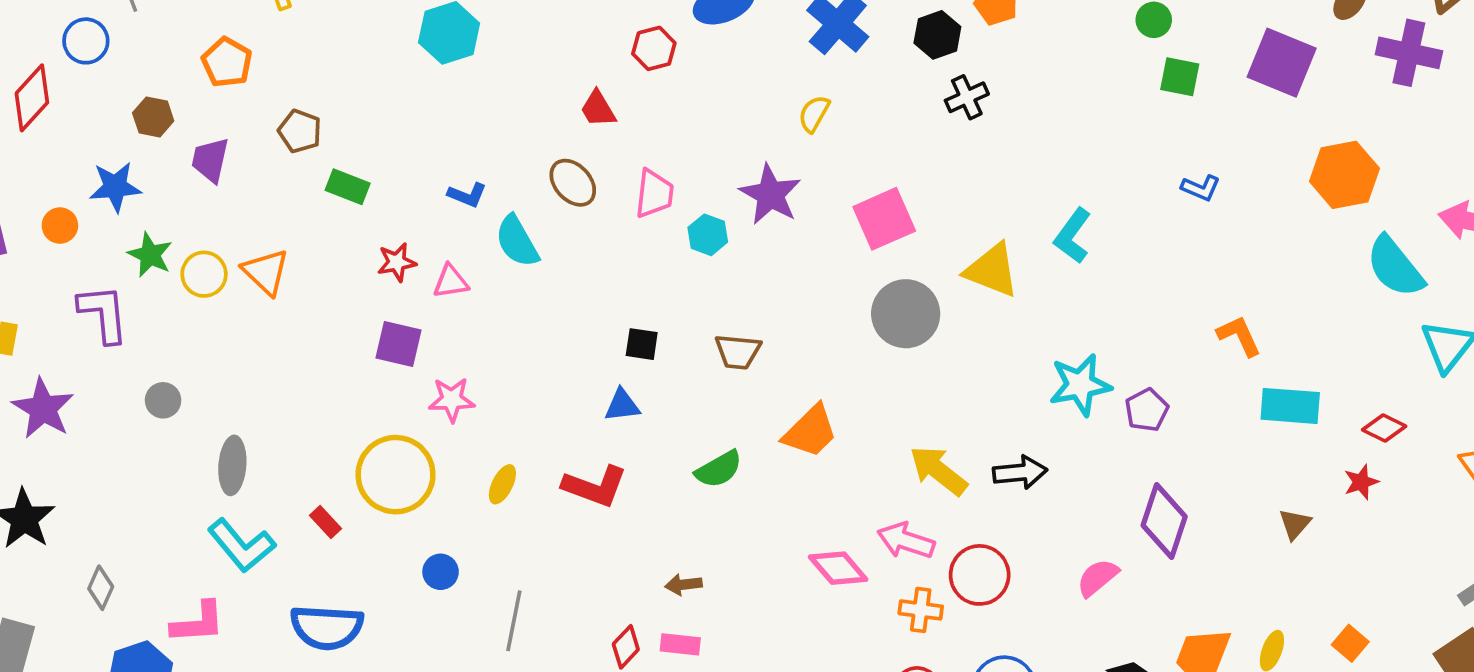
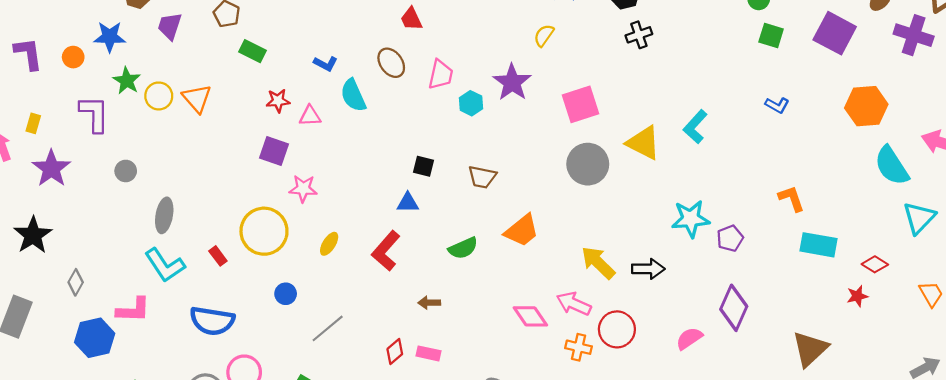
red L-shape: (595, 486) -> (386, 251), turned 105
brown triangle: (1295, 524) -> (810, 349), moved, size x1.8
brown arrow: (683, 585) -> (429, 303), moved
gray line: (514, 621) -> (328, 328), turned 33

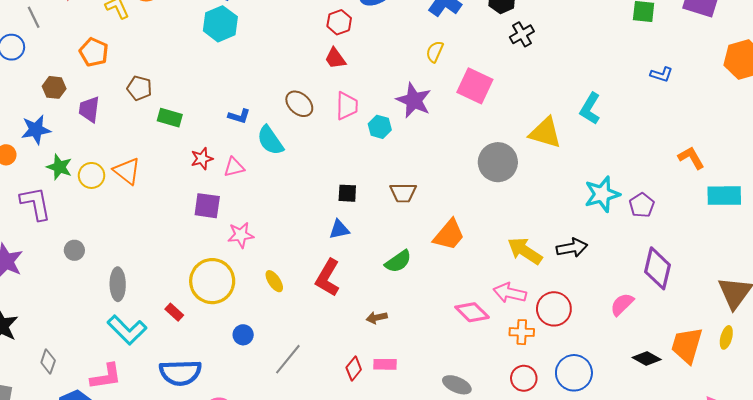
red trapezoid: (411, 19) -> (335, 58), moved
pink square: (580, 104) -> (475, 86), moved, turned -36
yellow ellipse: (329, 244) -> (274, 281), turned -55

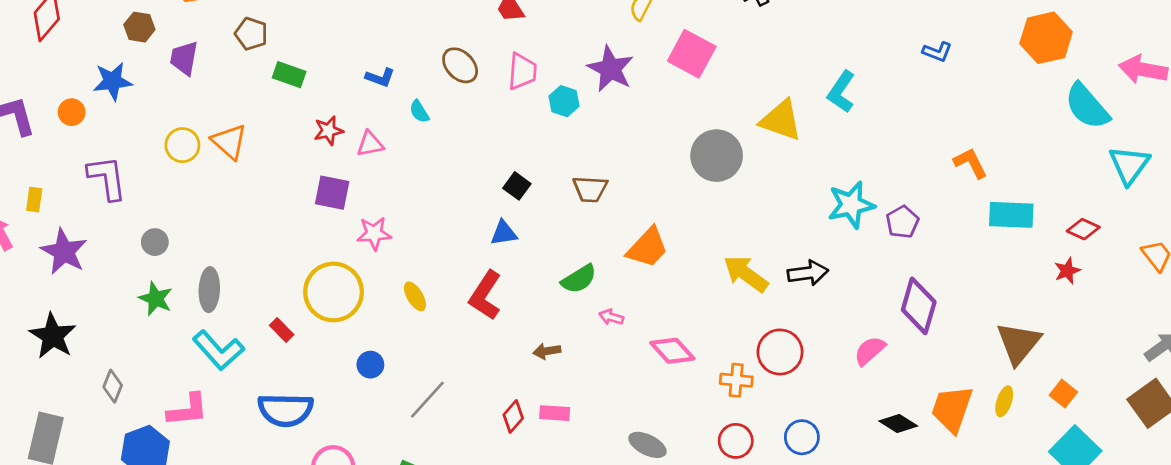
cyan semicircle: (270, 140) -> (419, 111), size x0.6
green star: (59, 167) -> (156, 299), moved
black square: (347, 193) -> (517, 186), turned 30
pink arrow: (510, 293) -> (611, 317), moved, size x0.6
blue circle: (574, 373) -> (802, 437), size x0.7

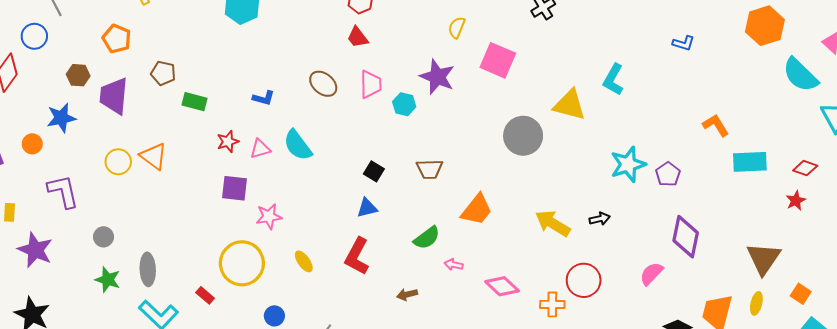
purple trapezoid: (184, 58) -> (114, 96), size x1.4
cyan semicircle: (419, 111) -> (298, 145), moved, size x1.8
black arrow: (808, 273) -> (600, 219), size x0.7

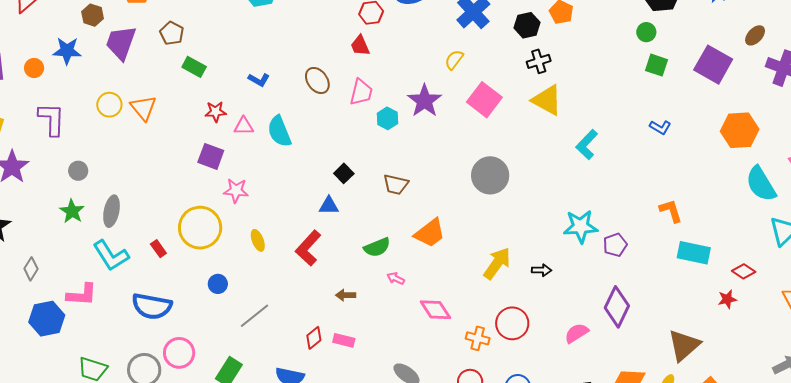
yellow triangle: (570, 105) -> (547, 100), moved
yellow arrow: (553, 223) -> (497, 263), turned 80

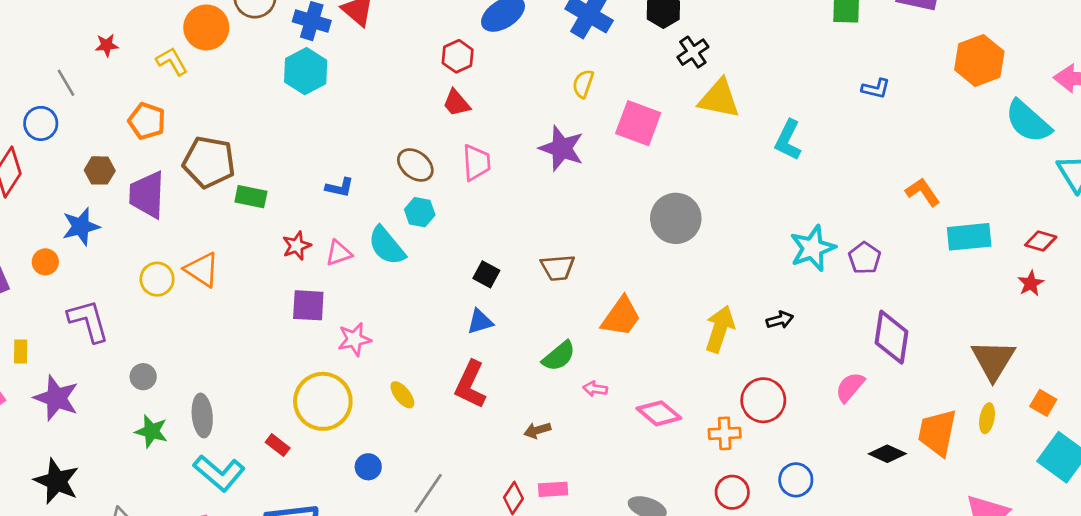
brown pentagon: (172, 33) -> (209, 162), size x1.6
cyan hexagon: (387, 118) -> (420, 212), moved

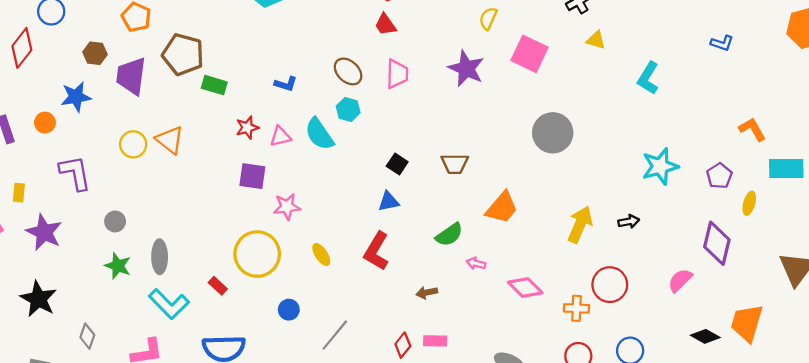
yellow triangle: (719, 99) -> (596, 40), size x0.6
purple pentagon: (865, 258) -> (719, 176), moved
yellow ellipse: (987, 418) -> (749, 203), moved

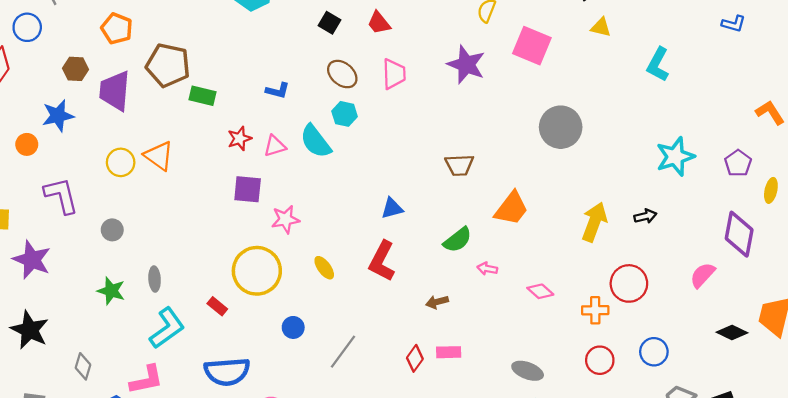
black square: (397, 164) -> (330, 23), moved
gray circle: (115, 221) -> (112, 230), moved
gray ellipse: (160, 257) -> (155, 279), size x0.7
pink diamond: (525, 288) -> (540, 291), size x0.7
cyan L-shape: (169, 304) -> (167, 328), turned -78

